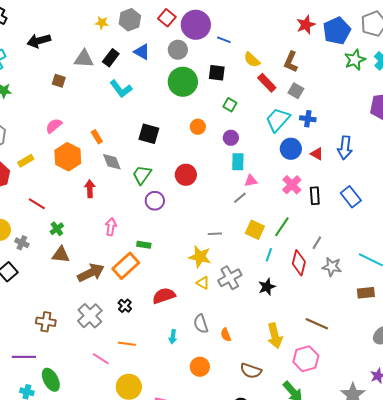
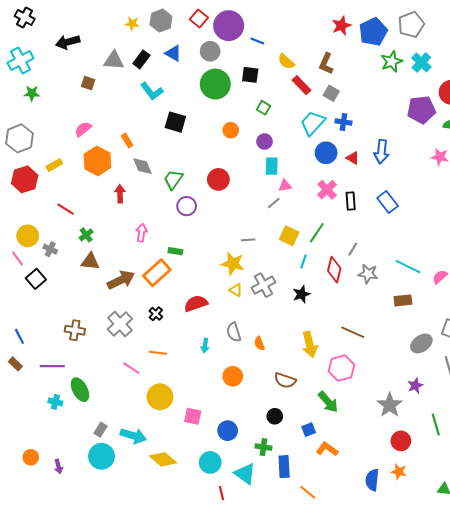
black square: (149, 134) -> (175, 122), moved

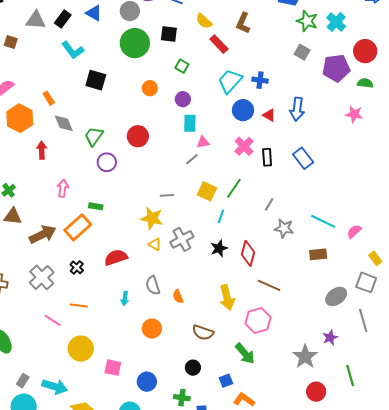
green star: (392, 62) -> (307, 21), turned -30
gray square: (331, 93) -> (302, 52), moved
red diamond: (334, 270) -> (248, 253), moved

